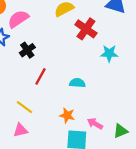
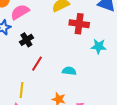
red cross: (86, 29) -> (79, 24), turned -30
yellow line: (25, 107) -> (22, 90), turned 56

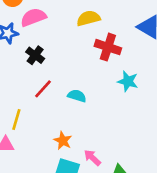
black cross: (26, 40) -> (35, 55), turned -32
cyan semicircle: (69, 71) -> (77, 96), moved

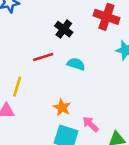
black cross: (35, 55) -> (64, 29), moved
red line: (43, 89) -> (43, 57), turned 30

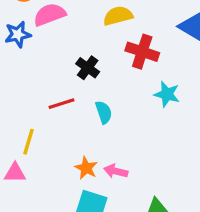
cyan semicircle: (76, 64) -> (104, 112), turned 54
pink arrow: (91, 124) -> (116, 171), moved, turned -30

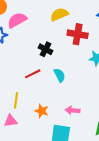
orange star: (86, 168) -> (42, 111), moved

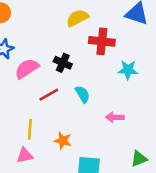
pink semicircle: (17, 20) -> (27, 69), moved
pink arrow: (73, 110) -> (115, 117), moved

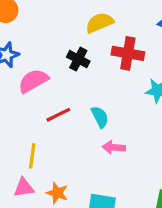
black cross: (63, 63) -> (78, 59), moved
pink arrow: (115, 117) -> (114, 147), moved
orange star: (63, 141) -> (57, 193), moved

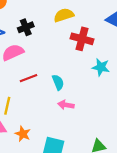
black cross: (78, 59) -> (26, 27), moved, turned 35

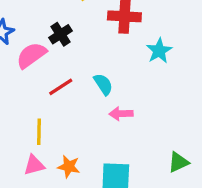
black cross: (26, 27) -> (60, 34), moved
cyan star: (101, 67) -> (159, 51), turned -30

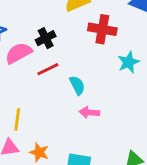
red line: (61, 87) -> (48, 69), moved

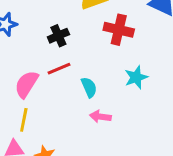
pink semicircle: (19, 53) -> (26, 84), moved, turned -32
cyan star: (129, 62) -> (136, 77), moved

